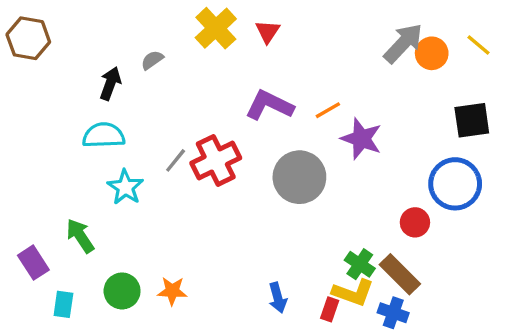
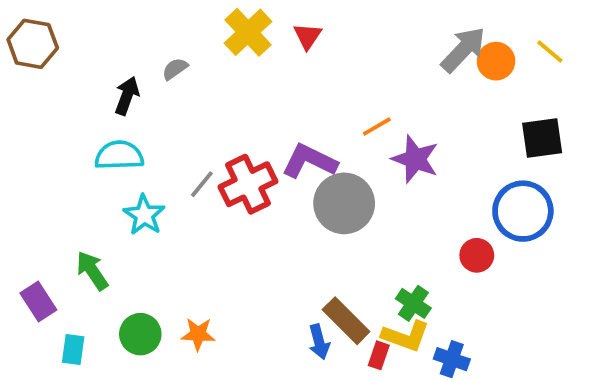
purple L-shape: (269, 105) -> (310, 161), moved
brown rectangle: (400, 274) -> (346, 321), moved

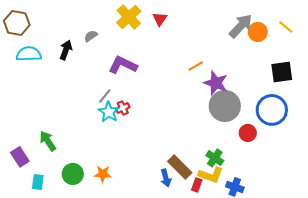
cyan semicircle: (119, 155) -> (29, 54), moved
purple L-shape: (310, 161) -> (123, 65), moved
red cross: (248, 184) -> (123, 108), moved, size x0.5
gray circle: (344, 203) -> (225, 106), moved
cyan star: (144, 215) -> (109, 112), moved

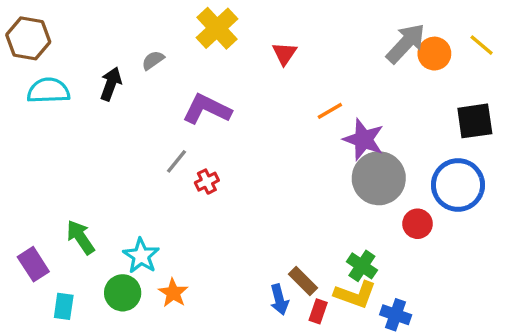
red triangle: (160, 19) -> (284, 54), moved
cyan star: (109, 112) -> (141, 256), moved
brown rectangle: (180, 167) -> (303, 281), size x0.7
orange star: (103, 174) -> (173, 293), turned 30
red rectangle: (197, 185) -> (318, 311), moved

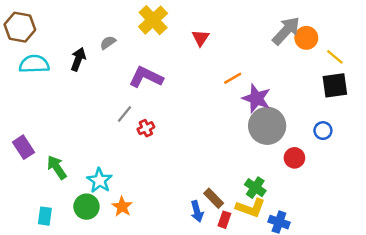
yellow line: (482, 45) -> (335, 57), moved
blue circle: (458, 185) -> (323, 131), size x0.5
purple rectangle: (33, 264) -> (23, 147), moved

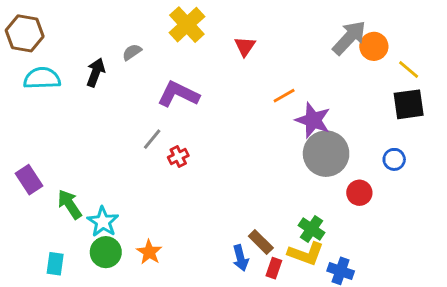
cyan star: (100, 180) -> (103, 222), moved

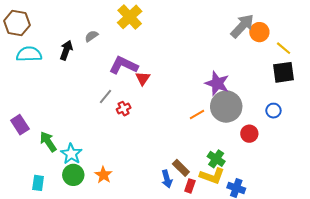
red triangle: (245, 46) -> (143, 78), moved
orange line: (284, 96) -> (197, 115), moved

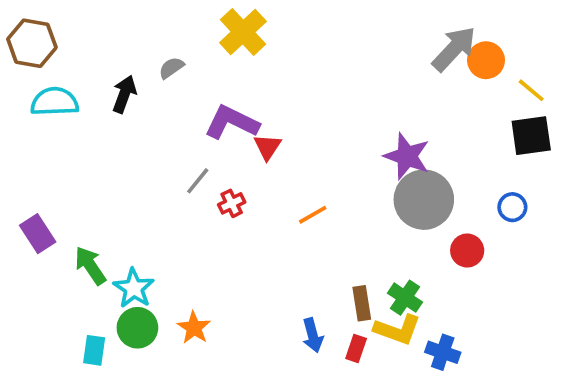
orange line: (197, 115) -> (313, 215), moved
brown rectangle: (181, 168) -> (362, 303), moved, turned 36
cyan rectangle: (38, 183) -> (94, 350), moved

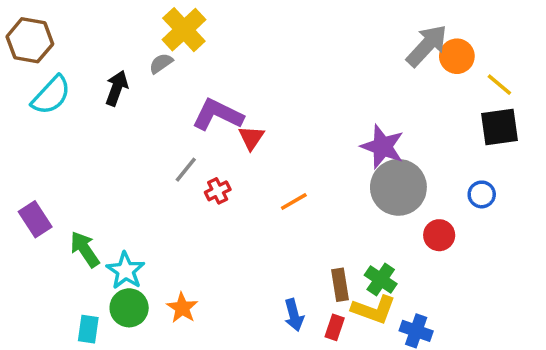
yellow cross: (243, 32) -> (184, 30), moved
cyan semicircle: (55, 102) -> (51, 95), turned 135

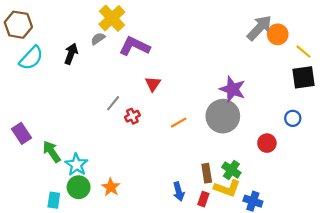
purple L-shape: (218, 115) -> (135, 46), moved
gray circle: (398, 187) -> (223, 116), moved

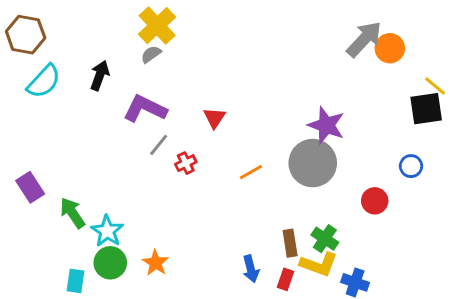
gray semicircle: (98, 39) -> (151, 54), moved
purple L-shape: (135, 46) -> (145, 109), moved
yellow line: (304, 52) -> (435, 86), moved

